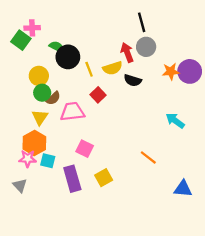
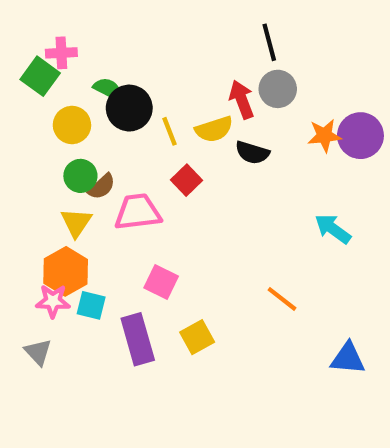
yellow circle: (39, 76) -> (72, 125), moved

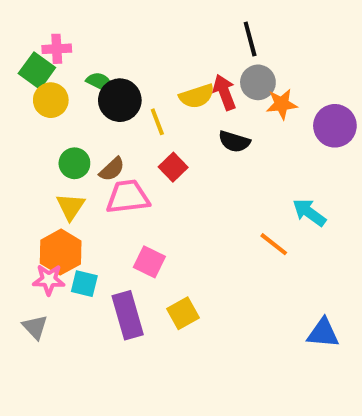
yellow circle: (72, 125) -> (51, 100), moved
yellow semicircle: (214, 129) -> (197, 96), moved
orange star: (324, 136) -> (282, 104), moved
brown semicircle: (102, 187) -> (112, 169), moved
orange line: (282, 299) -> (274, 244), moved

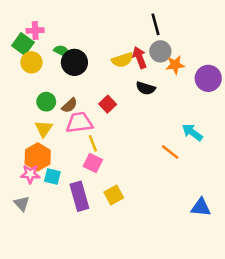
yellow line: (157, 122) -> (93, 143), moved

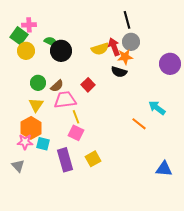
orange star: (175, 65) -> (125, 57), moved

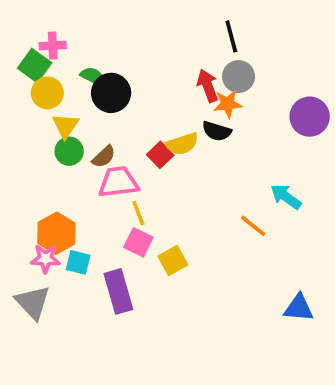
yellow semicircle: (100, 49) -> (182, 144), moved
yellow triangle: (36, 105) -> (65, 126), moved
yellow square: (93, 159) -> (173, 261), moved
gray triangle: (18, 166) -> (33, 302), size x1.5

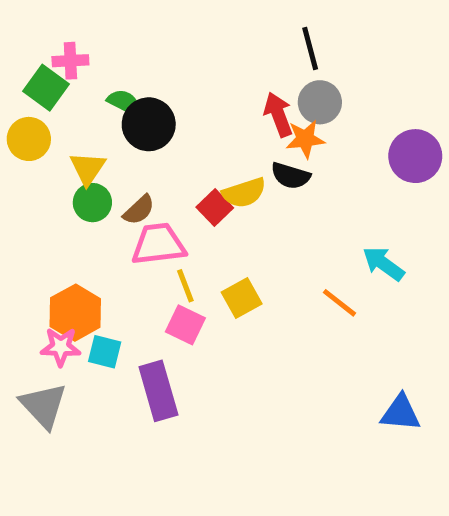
yellow circle: (47, 93) -> (29, 139), moved
yellow square: (173, 261) -> (242, 298), moved

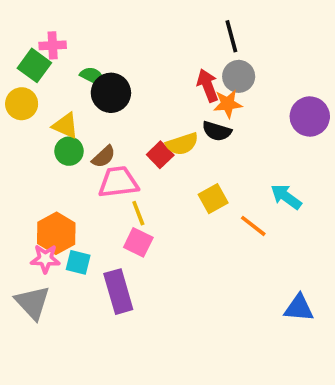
yellow triangle: (88, 168) -> (65, 126), turned -40
yellow square: (242, 298) -> (213, 199), moved

